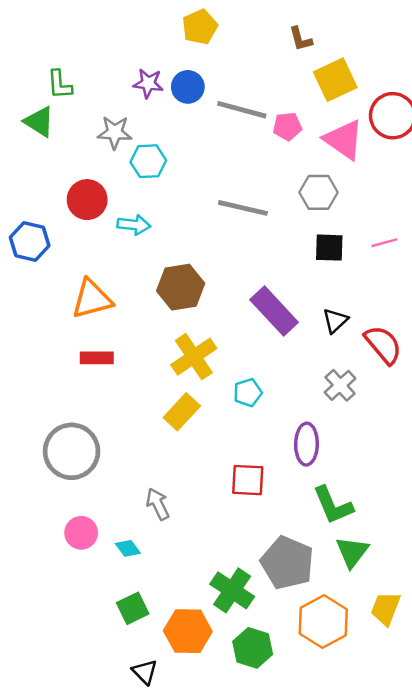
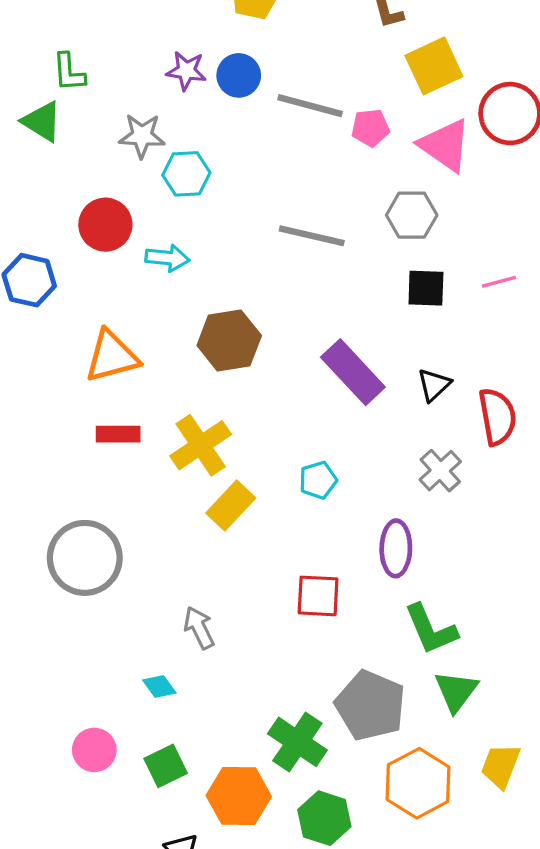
red semicircle: (383, 345) -> (497, 417), turned 30
yellow cross: (194, 357) -> (201, 445), moved
pink circle: (81, 533) -> (94, 750), moved

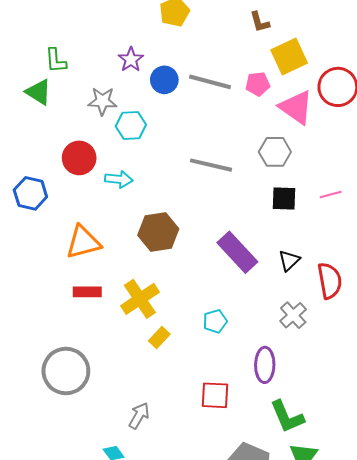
purple star: (186, 71) -> (131, 60), turned 30
blue circle: (239, 75) -> (164, 80), moved
pink pentagon: (370, 128) -> (258, 84), moved
yellow rectangle: (231, 506) -> (159, 338), size x0.7
gray arrow: (199, 628) -> (139, 416), turned 56

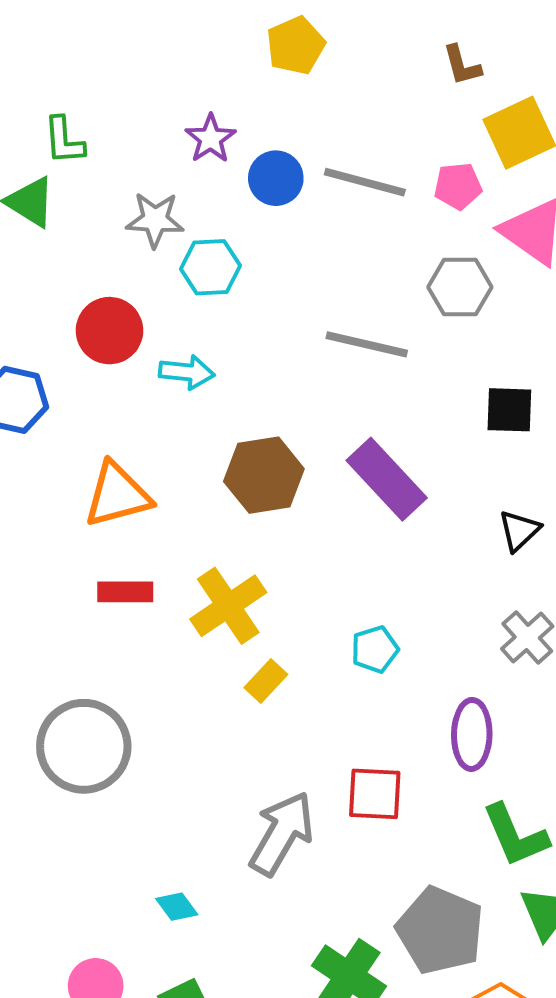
gray hexagon: (275, 152) -> (460, 287), moved
purple rectangle: (237, 252) -> (387, 479), moved
gray arrow: (139, 416) -> (282, 833), moved, size x1.6

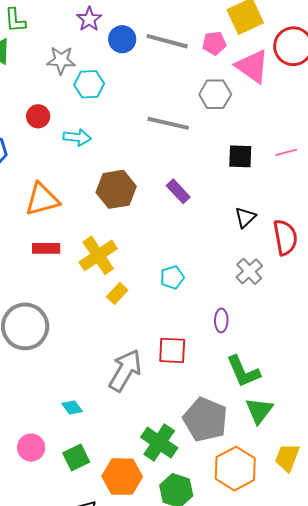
red circle: (109, 331) -> (38, 116), size x0.7
purple rectangle: (387, 479) -> (178, 191), size x0.6
purple ellipse: (472, 734) -> (221, 320), size x0.7

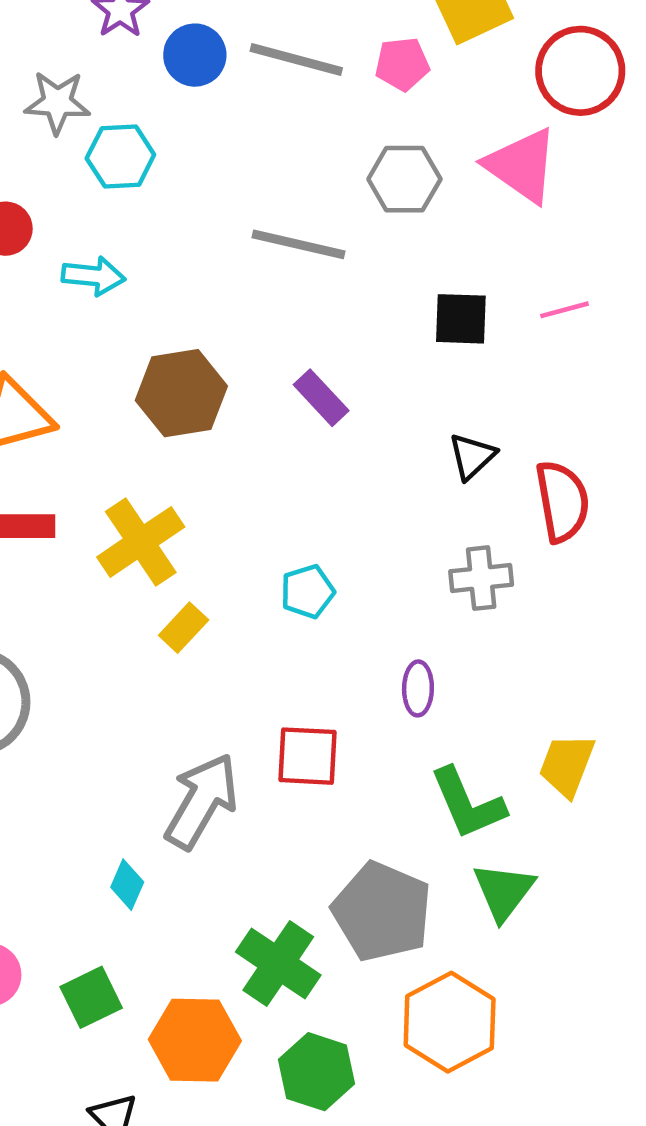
pink triangle: (252, 66) -> (522, 166), moved
gray cross: (249, 271) -> (481, 578), turned 36
cyan diamond: (72, 407) -> (127, 885), moved, turned 60
yellow trapezoid: (287, 458) -> (567, 765), moved

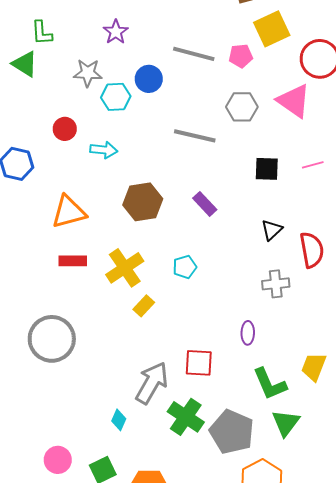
blue circle: (195, 55) -> (149, 79), moved
cyan pentagon: (308, 592) -> (185, 267), moved
green cross: (278, 963) -> (186, 417), moved

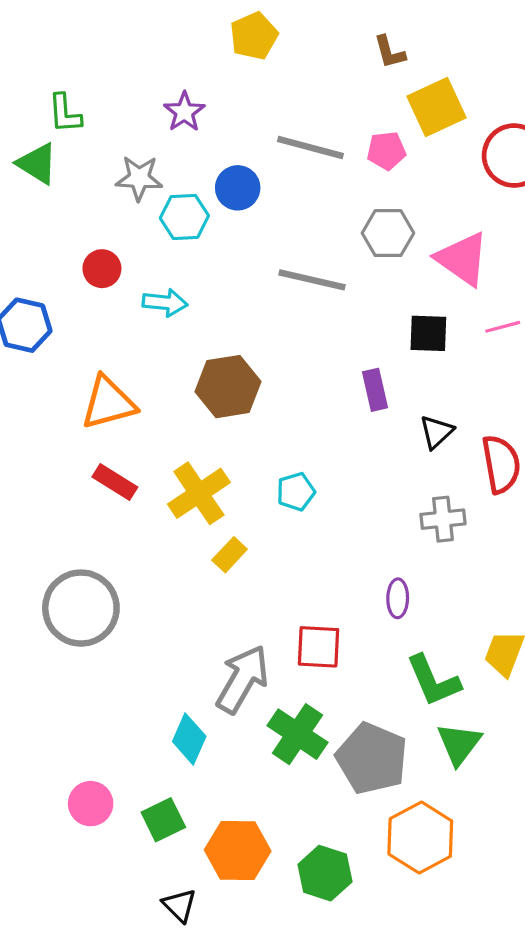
pink triangle: (294, 101) -> (462, 259), moved
purple rectangle: (205, 204) -> (375, 390), moved, turned 30
red rectangle: (73, 261) -> (115, 482), turned 32
cyan diamond: (119, 420) -> (189, 739), size x1.4

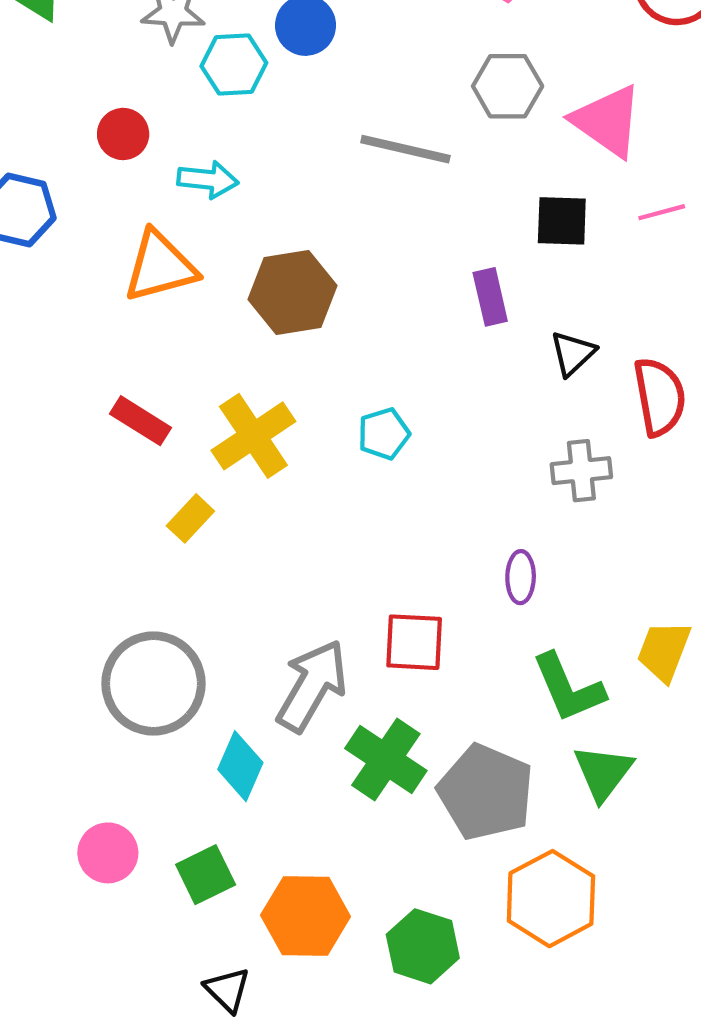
orange triangle: (108, 403) -> (160, 266), moved
yellow rectangle: (230, 555) -> (190, 518), moved
gray circle: (81, 608) -> (153, 683), moved

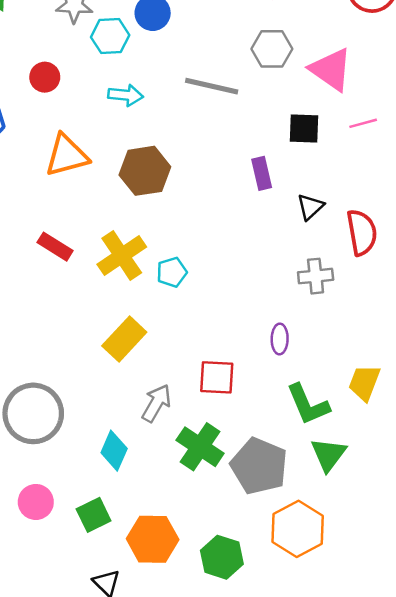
cyan arrow: (208, 180) -> (126, 95), moved
cyan pentagon: (384, 434) -> (172, 272), moved
yellow rectangle: (190, 518) -> (124, 339), moved, size x1.6
gray circle: (153, 683) -> (33, 413), moved
gray arrow: (312, 686) -> (156, 403), size x0.7

